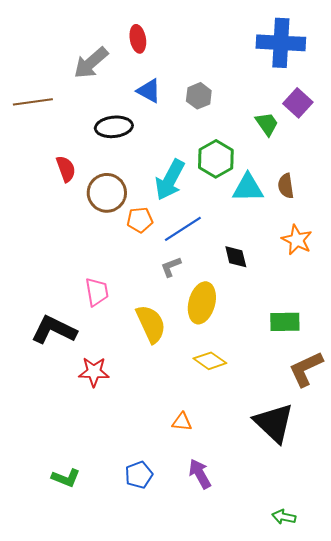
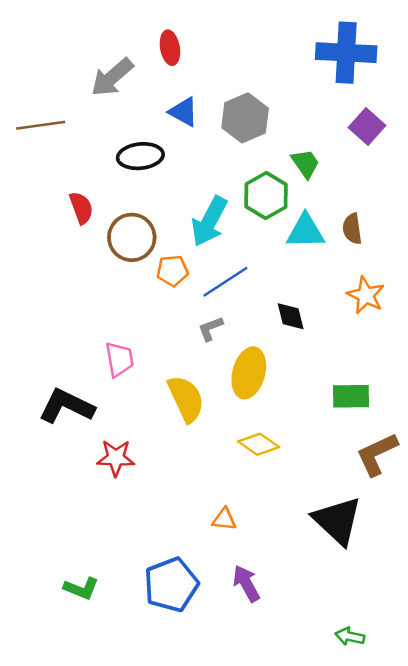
gray hexagon: (199, 96) -> (245, 118), size x1.5
green trapezoid: (267, 124) -> (305, 163), moved
blue pentagon: (139, 475) -> (171, 585), size x1.6

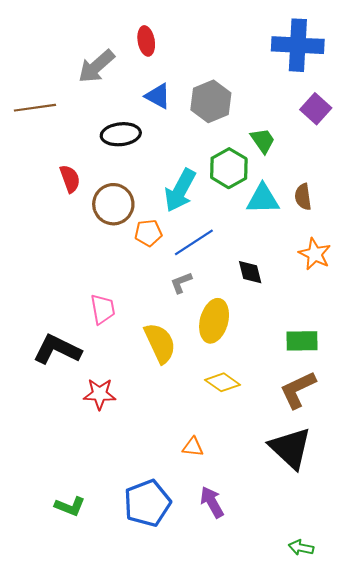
brown L-shape: (377, 454) -> (298, 390), moved

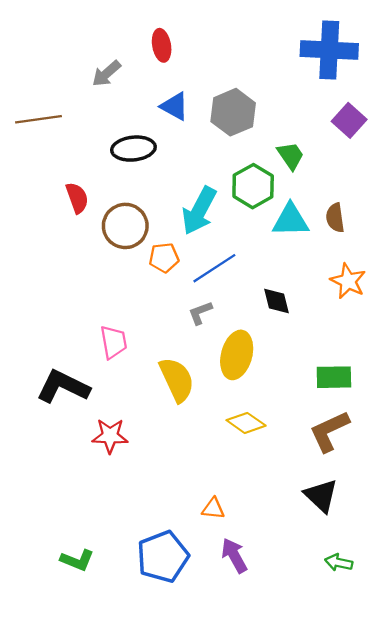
gray arrow: (96, 66) -> (106, 73), size x0.7
orange triangle: (193, 447) -> (213, 509), moved
black triangle: (290, 448) -> (321, 496), size x0.7
green arrow: (301, 548) -> (339, 563), moved

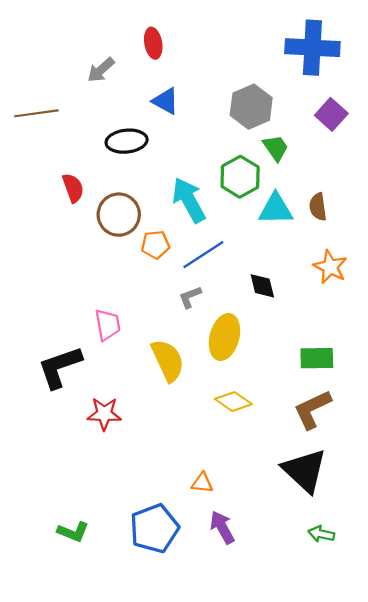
gray hexagon: (233, 112) -> (251, 107), moved
cyan arrow: (199, 211) -> (189, 200), turned 123
black L-shape: (63, 387) -> (60, 367), turned -45
black triangle: (321, 496) -> (305, 471), size x1.4

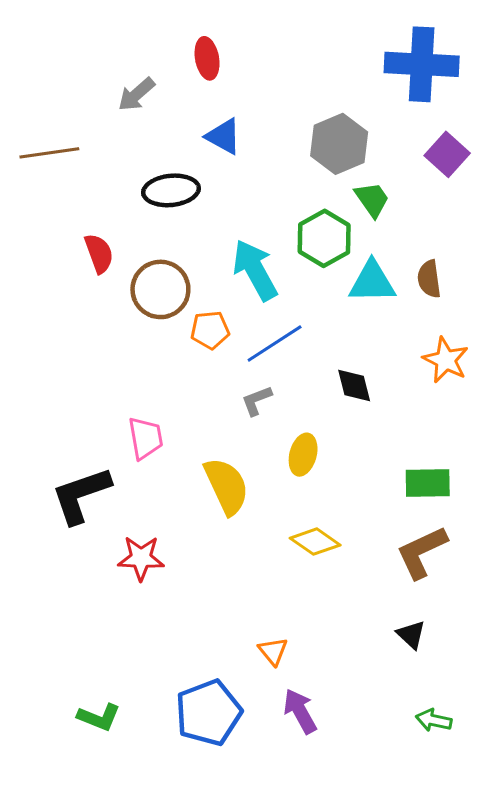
yellow ellipse: (224, 337) -> (303, 455), size x0.7
black triangle: (305, 471) -> (411, 635), size x0.5
orange triangle: (202, 483) -> (273, 651), turned 45

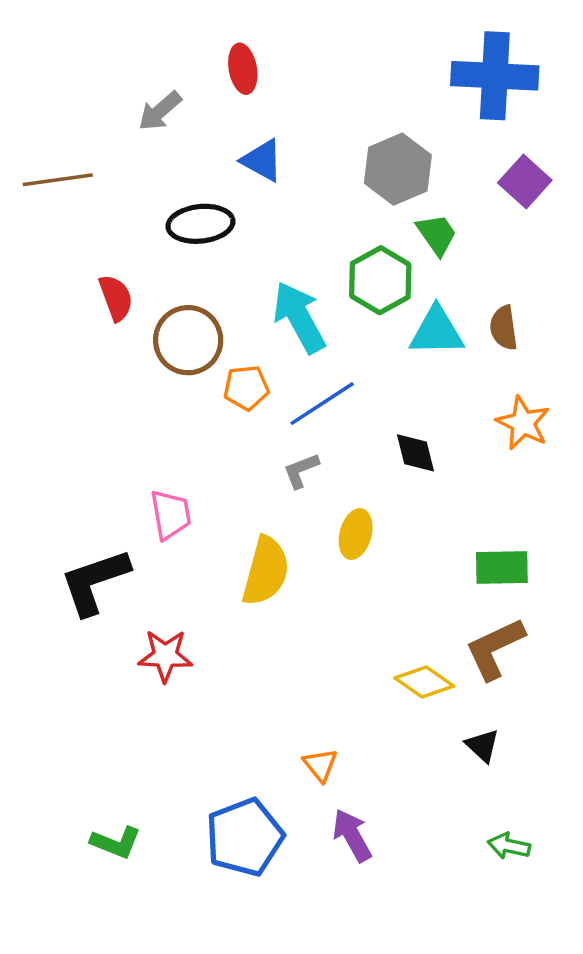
yellow semicircle: (227, 486) -> (266, 571), turned 40
yellow diamond: (315, 542) -> (424, 682), moved

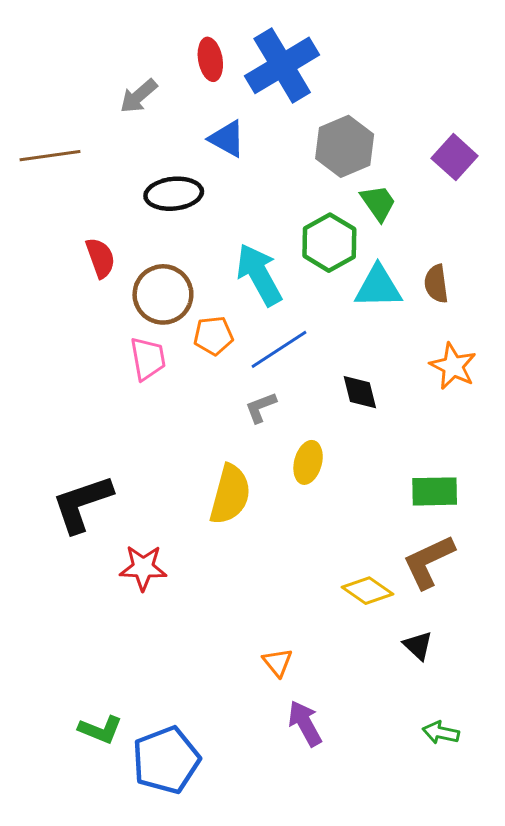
blue cross: (495, 76) -> (282, 65), moved, turned -34
pink trapezoid: (171, 515) -> (148, 359), moved
blue pentagon: (245, 837) -> (166, 760), moved

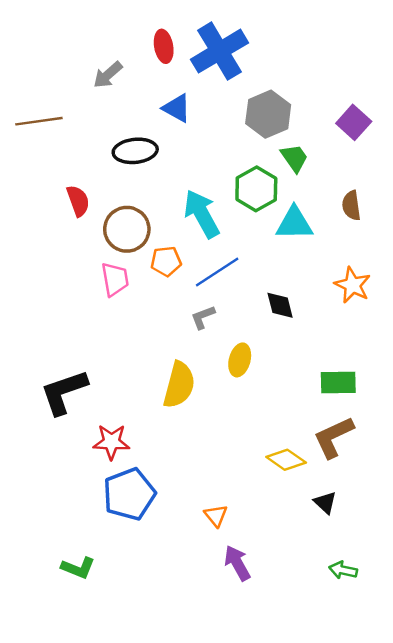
brown semicircle: (436, 284) -> (351, 206), moved
blue pentagon: (166, 760) -> (129, 494), moved

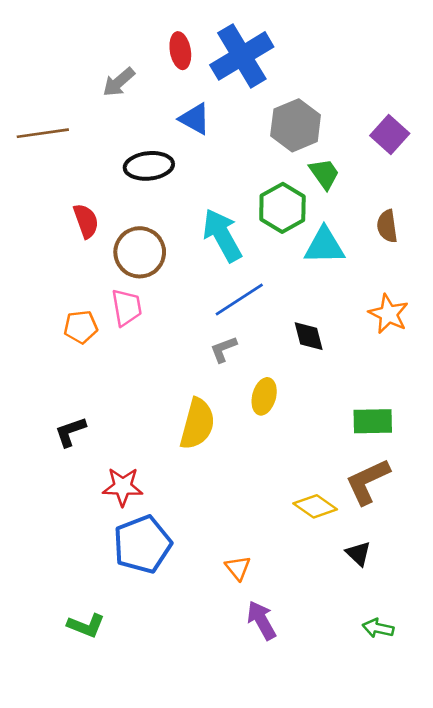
orange pentagon: (166, 261) -> (81, 327), moved
black L-shape: (64, 392) -> (70, 432), size x0.6

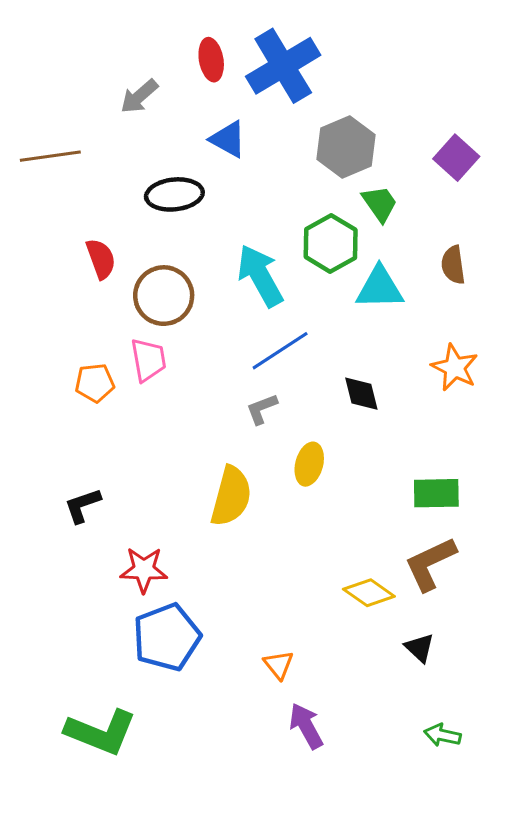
green L-shape: (86, 626) -> (101, 732), size x1.6

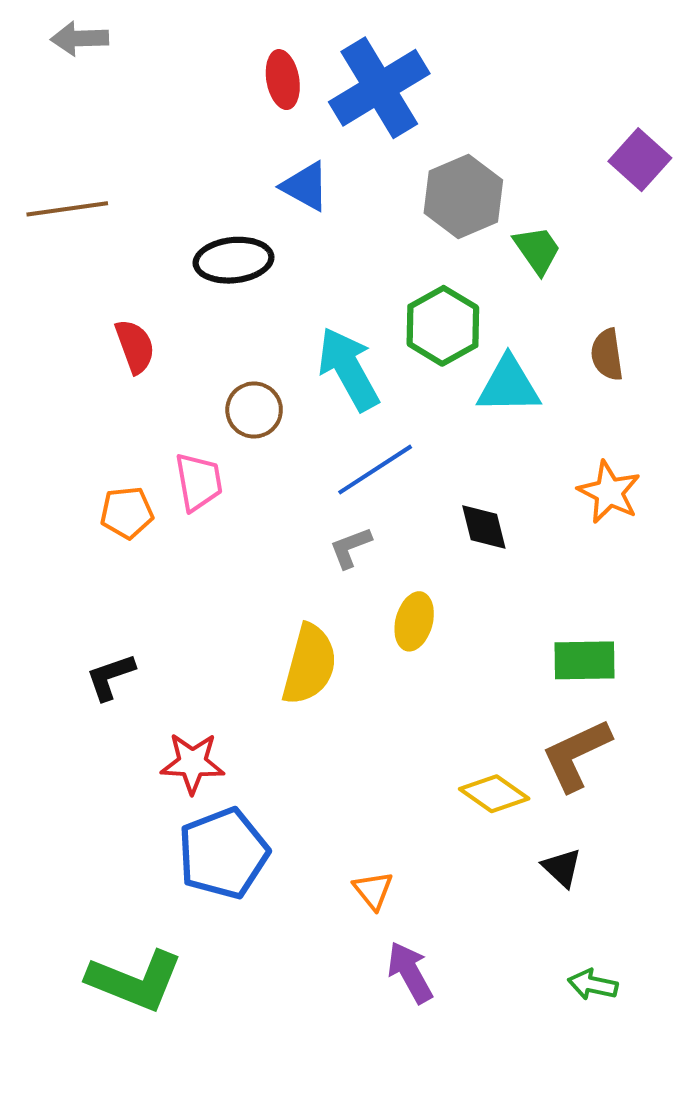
gray arrow: (139, 96) -> (80, 38), moved, turned 39
purple square: (456, 158) -> (640, 160), moved
green trapezoid: (380, 204) -> (537, 250), moved
brown circle: (164, 296) -> (254, 410), moved, size x0.7

